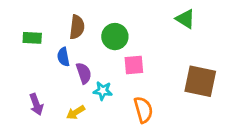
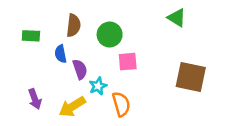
cyan star: (103, 91) -> (98, 86), turned -30
orange semicircle: (143, 110) -> (121, 104), moved
yellow arrow: (76, 112) -> (72, 107), size x1.5

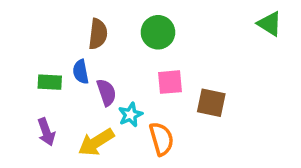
green triangle: (177, 18) -> (270, 24), moved
green circle: (110, 34) -> (158, 32), moved
green rectangle: (31, 36) -> (50, 82), moved
brown square: (191, 77) -> (211, 103), moved, size x0.7

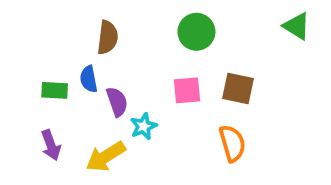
green circle: (158, 32) -> (196, 32), moved
brown square: (211, 103) -> (238, 89), moved
orange semicircle: (161, 139) -> (232, 143), moved

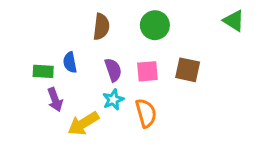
brown semicircle: (108, 37) -> (101, 27), moved
purple semicircle: (117, 102) -> (113, 70), moved
orange semicircle: (232, 143) -> (146, 113), moved
purple arrow: (51, 145) -> (55, 100), moved

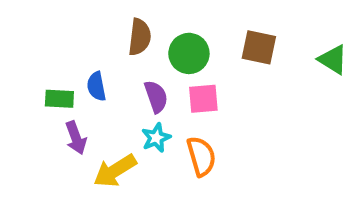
green triangle: (234, 21) -> (333, 60), moved
green circle: (155, 25) -> (189, 53), moved
brown square: (188, 70) -> (259, 47), moved

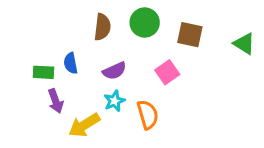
green circle: (189, 53) -> (145, 23), moved
purple semicircle: (156, 97) -> (114, 71), turned 85
pink square: (203, 99) -> (167, 72), moved, turned -30

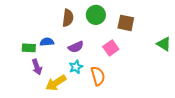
green triangle: (244, 44) -> (164, 44), moved
blue semicircle: (71, 63) -> (47, 42), turned 96

